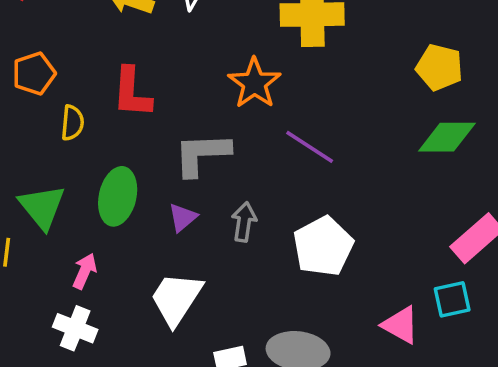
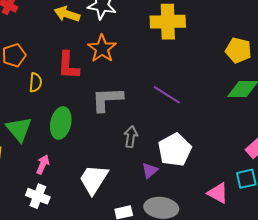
orange star: (254, 83) -> (102, 49), moved
purple triangle: (183, 217) -> (150, 171), moved

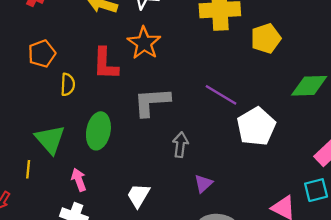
yellow pentagon: (238, 50) -> (266, 38), moved, turned -30
white pentagon: (175, 150) -> (256, 127), moved
pink arrow: (43, 164) -> (79, 180), turned -42
white trapezoid: (94, 179) -> (138, 195), size x0.7

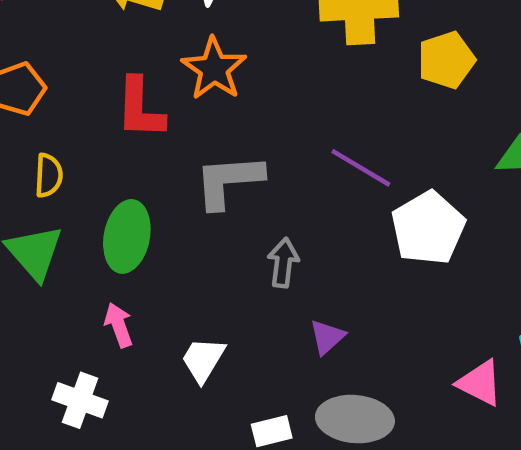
yellow semicircle: (68, 85) -> (49, 175), moved
pink arrow: (79, 180) -> (119, 325), moved

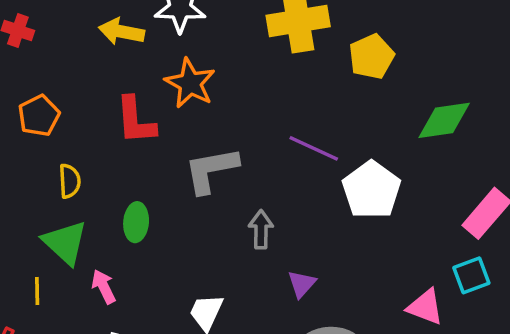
green ellipse: (127, 236) -> (136, 222), size x0.7
pink arrow: (119, 325) -> (104, 287), moved

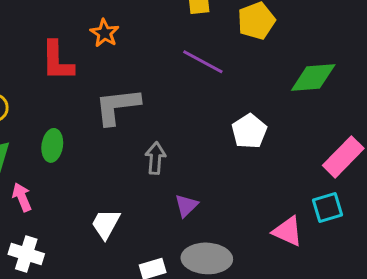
orange star: (190, 83) -> (105, 33), size x0.7
purple line: (314, 148) -> (203, 62), moved
white pentagon: (372, 190) -> (249, 131), size x0.7

